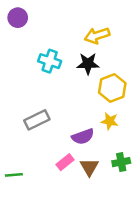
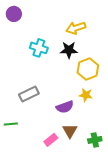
pink rectangle: (65, 162) -> (51, 140), moved
green cross: (121, 162) -> (95, 140), moved
green line: (14, 175) -> (11, 124), moved

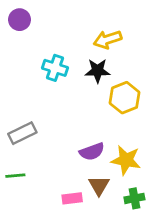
gray rectangle: (29, 94) -> (22, 133), moved
yellow star: (86, 95) -> (126, 160), moved, size x1.5
pink rectangle: (51, 140) -> (72, 198), turned 32

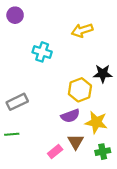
black star: (98, 71) -> (103, 74), moved
yellow hexagon: (125, 98) -> (80, 90), moved
pink rectangle: (72, 198) -> (55, 152), turned -32

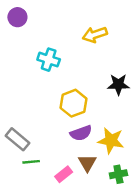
yellow hexagon: (80, 90) -> (74, 103), moved
gray rectangle: (17, 102) -> (17, 139), moved, turned 66
green line: (12, 134) -> (31, 162), moved

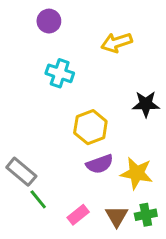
purple circle: (17, 17) -> (49, 21), moved
green line: (31, 162) -> (38, 199), turned 56
brown triangle: (87, 163) -> (117, 216), moved

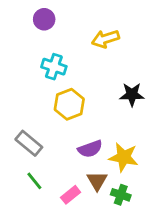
yellow hexagon: (90, 127) -> (69, 104), moved
gray rectangle: (21, 172) -> (29, 143), moved
green cross: (146, 215) -> (121, 195), moved, turned 30
brown triangle: (117, 216) -> (97, 181), moved

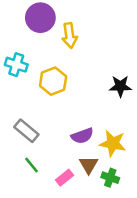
purple circle: (44, 19) -> (40, 18), size x1.5
yellow arrow: (105, 39) -> (70, 35), moved, turned -80
cyan cross: (54, 67) -> (16, 65), moved
yellow hexagon: (69, 104) -> (53, 81), moved

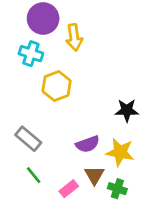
cyan cross: (16, 65) -> (31, 54), moved
black star: (120, 86) -> (127, 110), moved

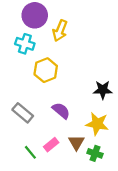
yellow arrow: (74, 37) -> (60, 31), turned 30
purple semicircle: (88, 144) -> (61, 111), moved, turned -120
green line: (34, 175) -> (30, 152), moved
pink rectangle: (69, 189) -> (51, 145), moved

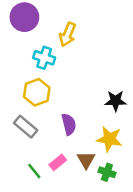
purple circle: (35, 15) -> (24, 17), moved
cyan cross: (25, 44) -> (44, 58), moved
yellow hexagon: (46, 70) -> (37, 92), moved
purple semicircle: (61, 111) -> (69, 124), turned 36

